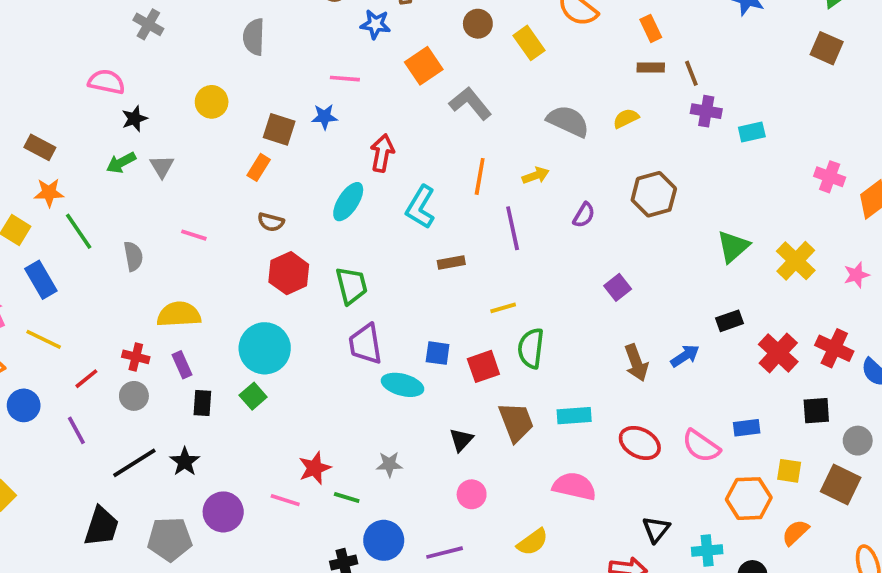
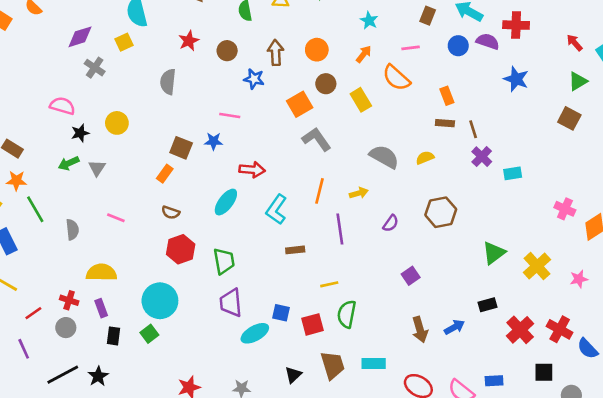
orange square: (424, 66) -> (300, 104), moved
yellow circle: (212, 102) -> (117, 123), moved
purple cross: (706, 111) -> (482, 157), turned 30
red arrow: (382, 153) -> (252, 170), turned 80
cyan ellipse: (402, 385) -> (255, 333), turned -48

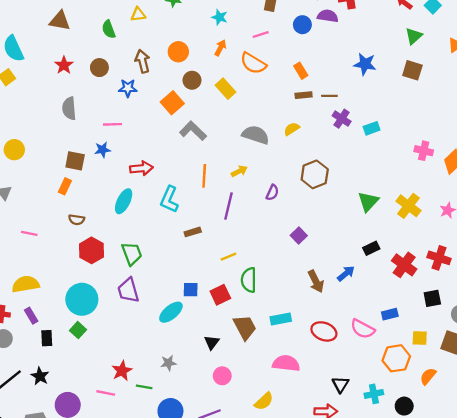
blue star: (516, 79) -> (365, 64), moved
gray semicircle: (168, 82) -> (69, 108), moved
brown line: (473, 129) -> (329, 96), turned -63
purple line: (340, 229) -> (229, 206), turned 32
purple trapezoid: (231, 303) -> (128, 290), moved

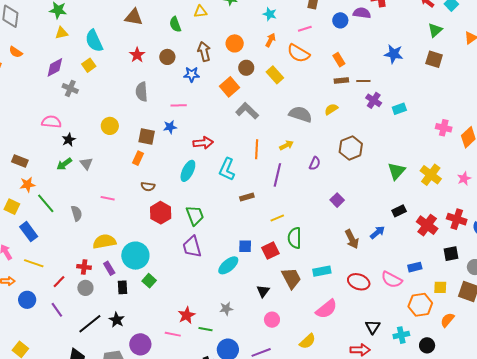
yellow circle: (14, 150) -> (110, 126), moved
cyan circle: (82, 299) -> (135, 256), moved
pink semicircle: (286, 363) -> (326, 309), turned 135

